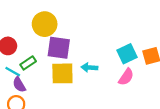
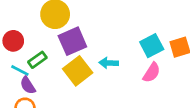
purple square: (59, 48) -> (72, 41), turned -30
yellow square: (62, 73) -> (78, 71), turned -35

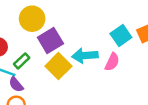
cyan arrow: (109, 63) -> (85, 56), size x1.5
pink semicircle: (152, 73) -> (112, 62), moved

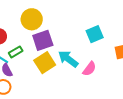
cyan square: (121, 35) -> (95, 34), moved
cyan arrow: (85, 56) -> (68, 59), turned 30

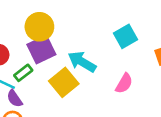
purple square: (43, 40) -> (41, 49), moved
cyan arrow: (68, 59) -> (82, 62), moved

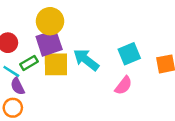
cyan square: (125, 36) -> (129, 54), moved
yellow square: (64, 82) -> (56, 64), moved, turned 32

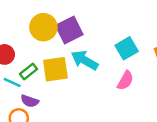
purple square: (49, 43) -> (69, 30), moved
purple semicircle: (18, 86) -> (30, 101), moved, turned -36

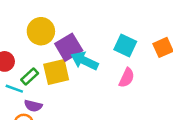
purple square: (69, 30) -> (69, 47), moved
cyan square: (127, 48) -> (125, 46), turned -30

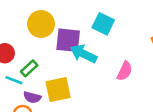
cyan square: (125, 46) -> (103, 24), moved
purple square: (69, 47) -> (68, 40), turned 36
yellow square: (56, 72) -> (58, 90), moved

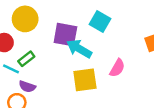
yellow circle: (41, 24) -> (25, 19), moved
yellow square: (58, 90) -> (85, 80), moved

